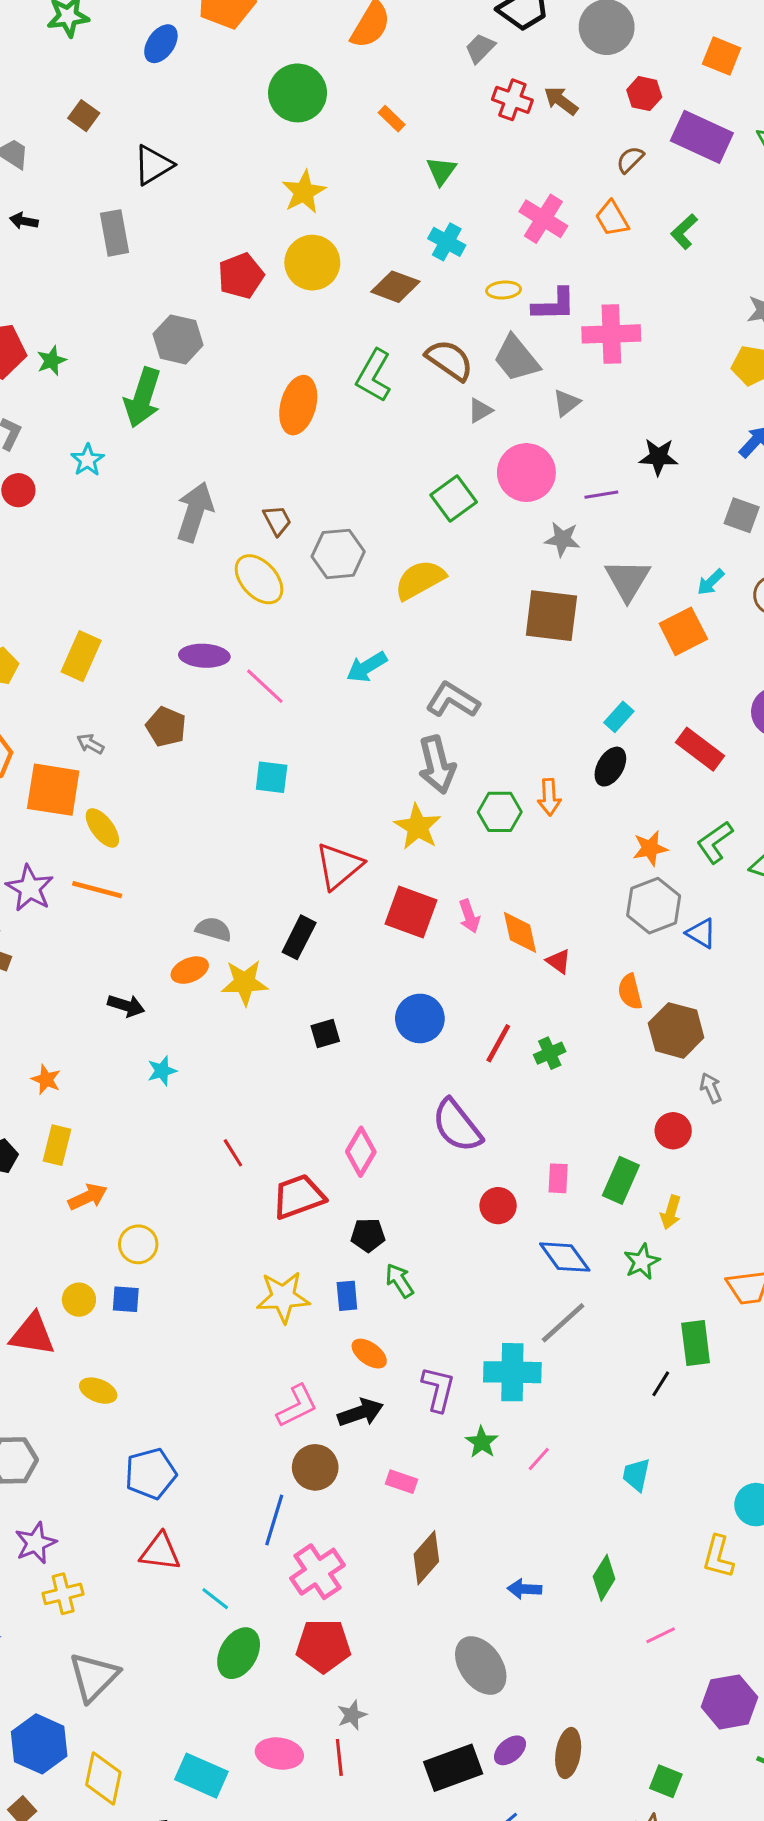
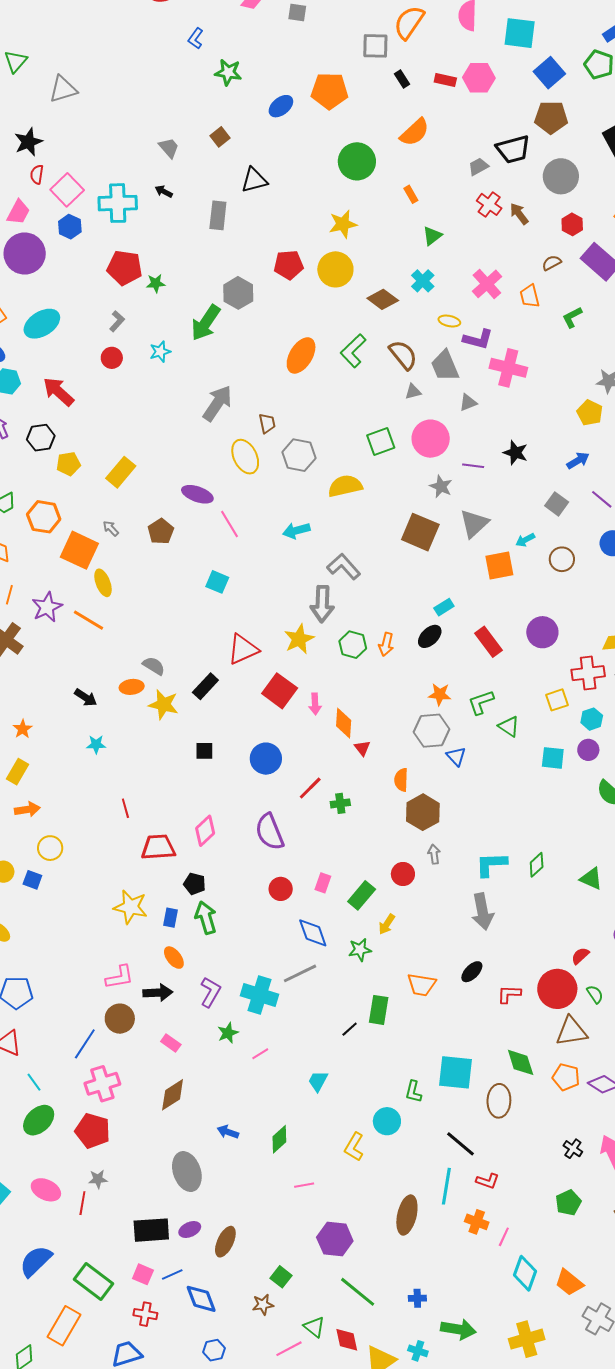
green arrow: (399, 1281) -> (206, 918), size x1.4

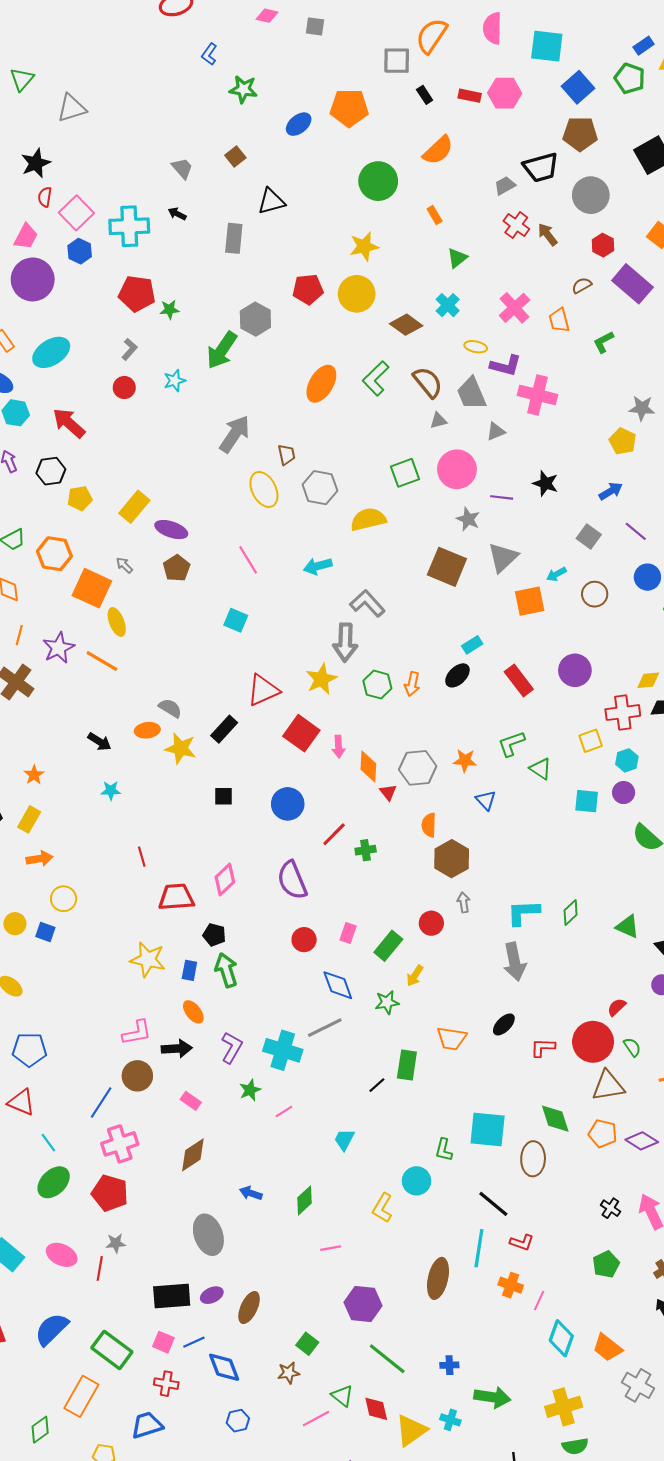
purple ellipse: (197, 494) -> (171, 530), moved
orange star: (440, 694) -> (465, 761), moved
gray hexagon: (431, 731) -> (418, 768), moved

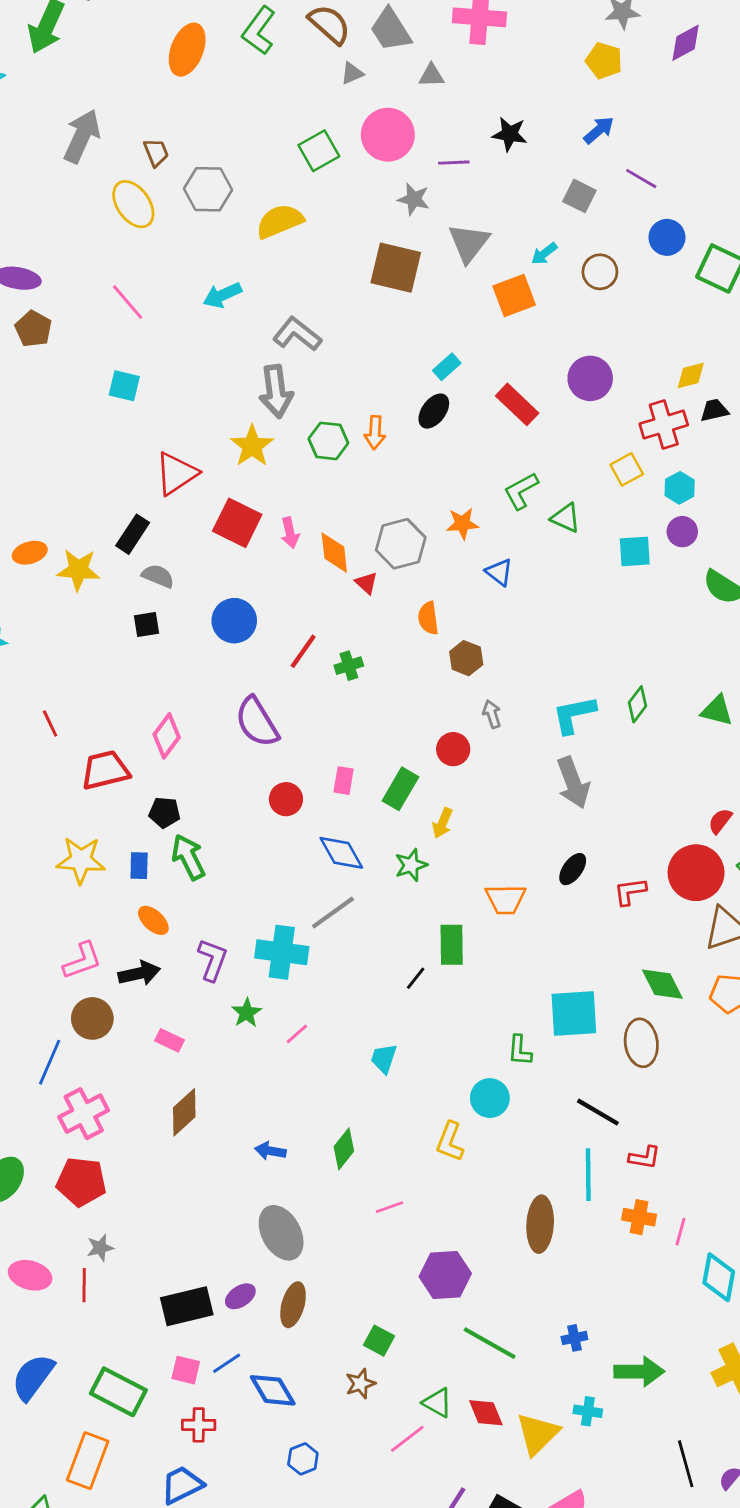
gray triangle: (496, 431) -> (432, 75), turned 30
gray semicircle: (170, 708) -> (158, 576), moved
brown hexagon: (452, 859) -> (466, 658), size x0.7
gray ellipse: (208, 1235) -> (281, 1233), moved

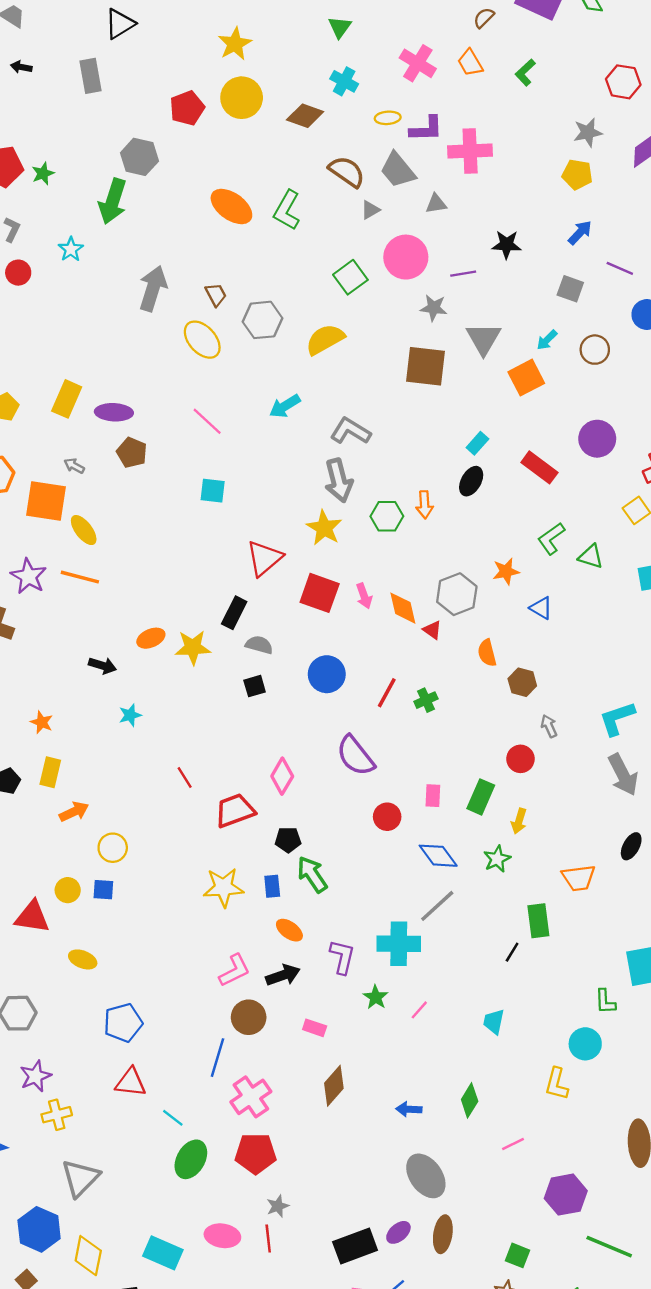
green L-shape: (259, 31) -> (287, 210), moved
orange ellipse: (187, 50) -> (231, 206), turned -69

